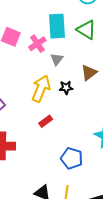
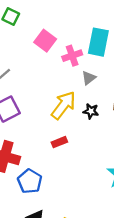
blue pentagon: (72, 158) -> (30, 181), moved

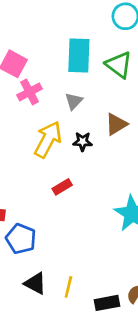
pink cross: (72, 56) -> (30, 92), moved
red rectangle: (59, 142) -> (62, 187), moved

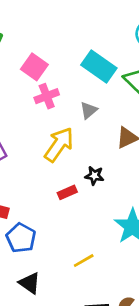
cyan rectangle: (79, 56) -> (99, 67), turned -64
black star: (83, 142) -> (94, 176), moved
yellow line: (68, 287) -> (84, 261), moved, turned 40

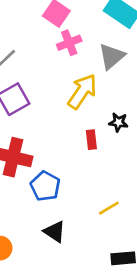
gray triangle: (89, 110) -> (112, 56), size x1.5
red rectangle: (67, 192) -> (91, 140), turned -72

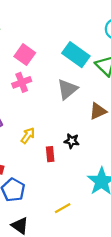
pink cross: (69, 43) -> (22, 82), moved
yellow arrow: (82, 91) -> (28, 136), moved, size x0.6

